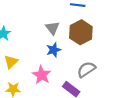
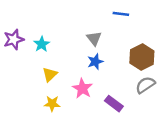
brown hexagon: (81, 32) -> (142, 57), moved
gray semicircle: (86, 69) -> (145, 85), moved

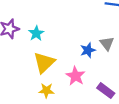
gray triangle: (94, 38) -> (107, 43), moved
yellow triangle: (50, 74) -> (44, 63), size x1.5

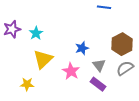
gray triangle: (107, 43) -> (99, 65), moved
yellow star: (46, 91) -> (27, 84), moved

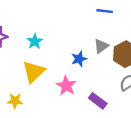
cyan star: (36, 33) -> (35, 41), moved
gray triangle: (99, 65) -> (101, 46), moved, turned 32

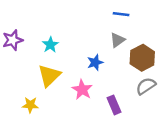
gray triangle: (101, 46) -> (118, 40), moved
purple rectangle: (98, 101) -> (114, 105), turned 30

